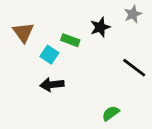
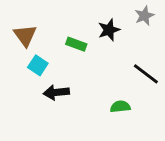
cyan square: (49, 55) -> (38, 65), moved
green semicircle: (111, 113) -> (120, 107), moved, turned 30

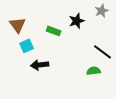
cyan square: (38, 65) -> (27, 46), turned 32
green semicircle: (120, 107) -> (94, 71), moved

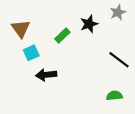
green rectangle: (54, 31) -> (62, 35), turned -64
green semicircle: (94, 71) -> (114, 96), moved

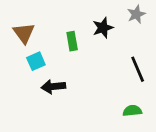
green rectangle: (62, 35) -> (72, 41), turned -56
black line: (119, 60) -> (138, 69), turned 30

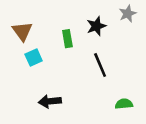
black line: (138, 69) -> (100, 65), moved
black arrow: (53, 87) -> (50, 101), moved

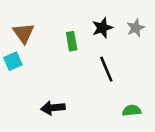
gray star: (128, 14) -> (136, 28), moved
cyan square: (34, 57) -> (13, 61), moved

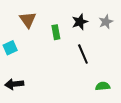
brown triangle: (24, 33) -> (28, 20), moved
black arrow: (53, 108) -> (14, 84), moved

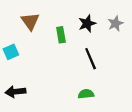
green semicircle: (103, 86) -> (86, 94), moved

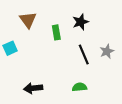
gray star: (116, 23) -> (107, 51), moved
black arrow: (16, 92) -> (33, 88), moved

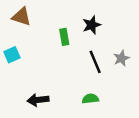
brown triangle: (28, 20) -> (21, 17), moved, turned -36

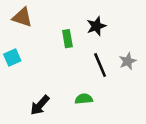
green semicircle: (90, 99) -> (84, 99), moved
black arrow: (38, 100) -> (40, 105), turned -42

